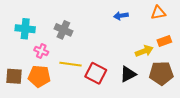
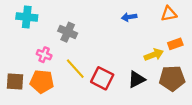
cyan cross: (25, 29) -> (27, 17), moved
yellow line: (71, 64) -> (75, 69), turned 40

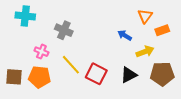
orange triangle: (169, 14) -> (145, 16), moved, turned -42
blue arrow: (129, 17) -> (125, 35), moved, turned 40
orange rectangle: (175, 44) -> (162, 30), moved

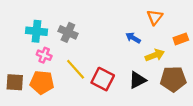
cyan cross: (25, 16) -> (36, 31), moved
orange rectangle: (162, 30) -> (181, 39), moved

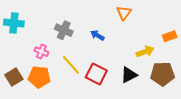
orange triangle: (155, 17) -> (124, 13), moved
cyan cross: (36, 31) -> (14, 23), moved
blue arrow: (133, 38) -> (97, 35), moved
brown square: (15, 82) -> (14, 77), turned -36

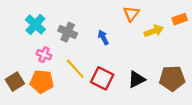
cyan cross: (14, 23) -> (35, 25), moved, turned 36
blue arrow: (97, 35) -> (103, 37), turned 32
orange rectangle: (170, 36) -> (180, 19), moved
yellow arrow: (145, 52) -> (154, 31), moved

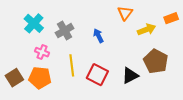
gray cross: (68, 32) -> (65, 31), turned 36
yellow line: (75, 69) -> (72, 65), turned 35
brown pentagon: (172, 78) -> (156, 61), moved, turned 30

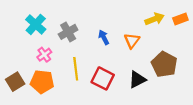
orange triangle: (125, 13) -> (132, 41), moved
yellow arrow: (147, 30) -> (155, 19), moved
pink cross: (42, 52) -> (44, 55), turned 32

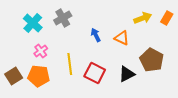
orange rectangle: (180, 19) -> (167, 18), turned -40
gray cross: (68, 32) -> (63, 18), moved
orange triangle: (132, 41) -> (122, 38), turned -42

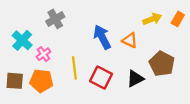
gray cross: (63, 18) -> (55, 19), moved
cyan cross: (33, 23) -> (22, 40), moved
blue arrow: (96, 35) -> (102, 37), size x1.6
brown square: (14, 76) -> (15, 81), turned 36

